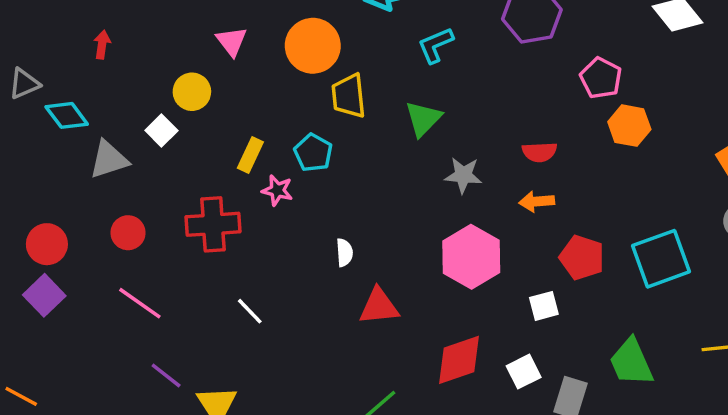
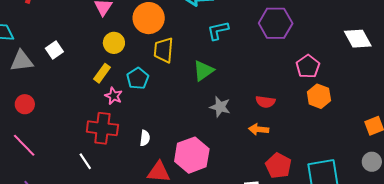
yellow circle: (192, 92) -> (114, 43), moved
red cross: (213, 224) -> (102, 128), moved
pink hexagon: (471, 257) -> (192, 155), moved

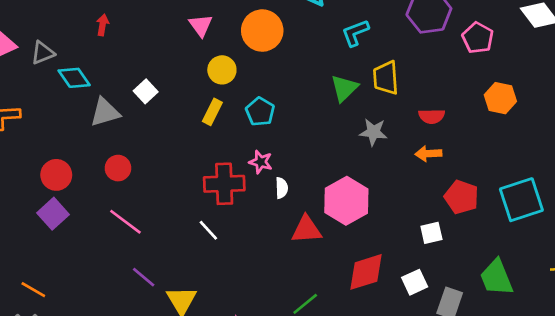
yellow trapezoid: (164, 50) -> (386, 78), moved
pink pentagon: (308, 66) -> (478, 38), moved
pink star: (114, 96) -> (261, 162), moved

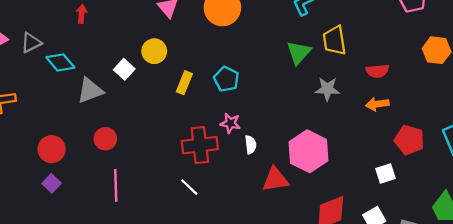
yellow circle: (222, 70) -> (154, 51), moved
purple square: (53, 214) -> (52, 183), size x0.7
pink line: (125, 222) -> (116, 185), turned 56

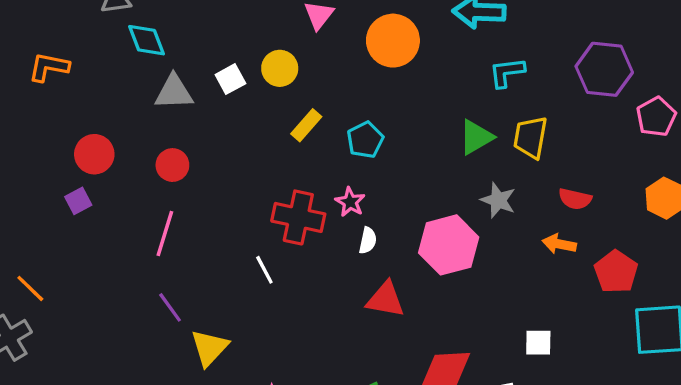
red pentagon: (409, 140) -> (616, 272), moved
pink hexagon: (308, 151) -> (449, 245), moved

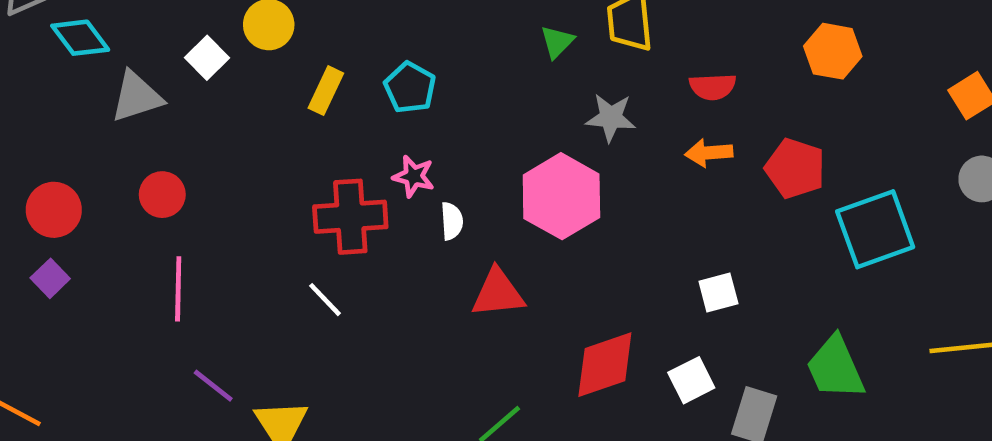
green triangle: (476, 137) -> (557, 42), size x0.7

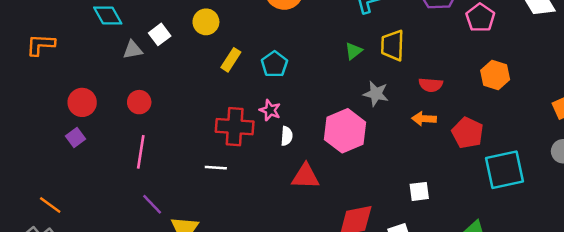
white square: (207, 58) -> (160, 34), moved
gray triangle: (136, 97) -> (133, 50), size x0.7
white line: (325, 300) -> (216, 168), turned -50

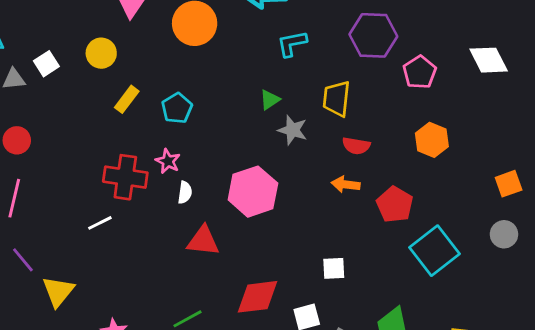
yellow trapezoid: (392, 45) -> (336, 99), moved
gray star: (376, 94) -> (293, 130), moved
white line: (216, 168) -> (100, 223), turned -35
cyan square: (505, 170) -> (435, 251), turned -30

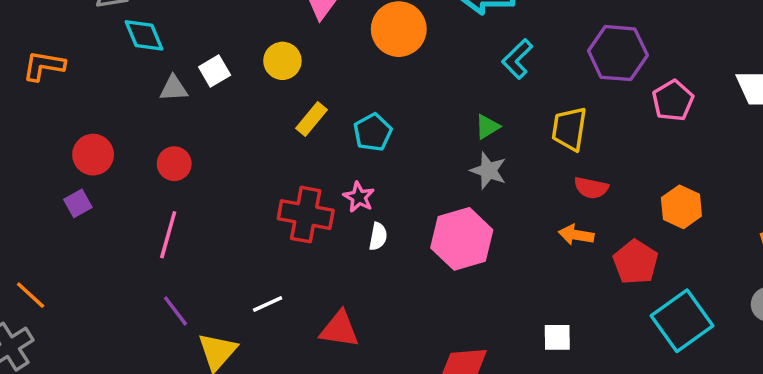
cyan L-shape: (292, 44) -> (517, 59), turned -36
gray star: (293, 130) -> (488, 171), moved
orange hexagon: (432, 140) -> (681, 207), moved
white line: (100, 223) -> (268, 304), moved
red triangle: (203, 241) -> (339, 329), moved

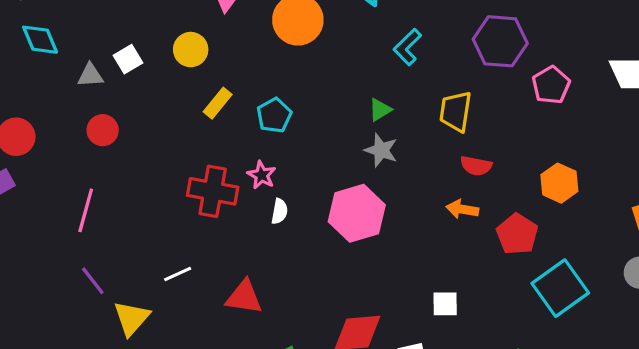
cyan diamond: (144, 35) -> (40, 40), moved
red circle: (174, 164) -> (103, 130), moved

